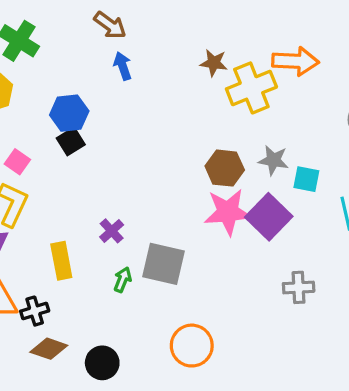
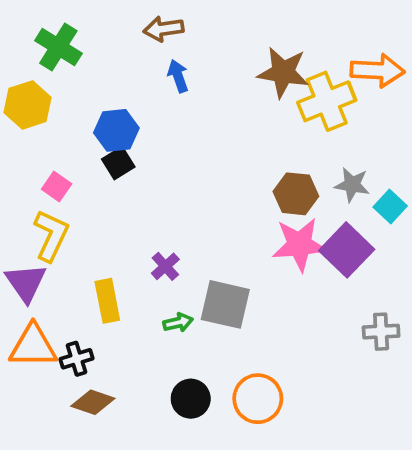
brown arrow: (110, 25) -> (164, 29), turned 136
brown star: (214, 63) -> (283, 72), size x1.6
cyan square: (306, 179) -> (390, 206), turned 32
green arrow: (123, 280) -> (178, 323), turned 55
black circle: (102, 363) -> (191, 399), moved

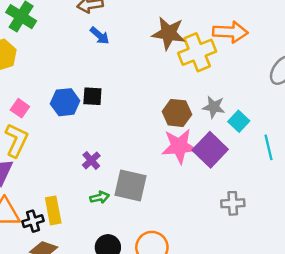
blue arrow: (178, 76) -> (100, 36), turned 150
blue hexagon: (116, 130) -> (65, 102), moved
black square: (118, 163) -> (92, 96), moved, turned 36
yellow rectangle: (107, 301) -> (53, 210), moved

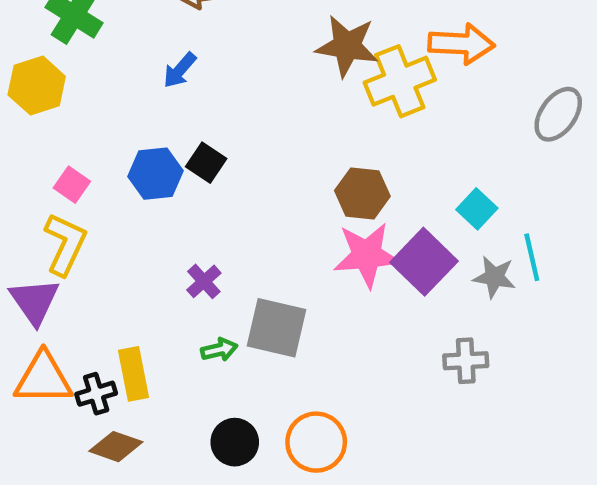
blue arrow: (100, 36) -> (180, 70), moved, turned 90
black square: (92, 96) -> (206, 163), turned 30
gray star: (214, 107) -> (494, 277), moved

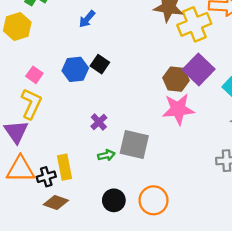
purple square: (424, 262) -> (199, 69), moved

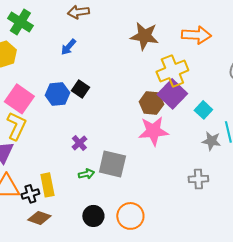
yellow cross: (194, 24) -> (172, 71), moved
pink square: (34, 75) -> (19, 99), size x1.8

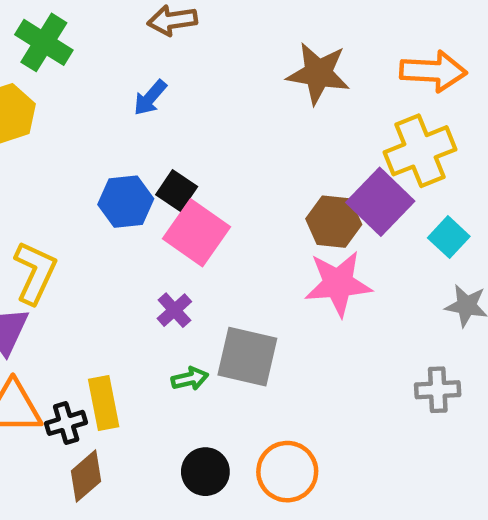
yellow cross: (172, 71) -> (420, 151), moved
pink square: (19, 99) -> (197, 233), moved
brown diamond: (39, 218) -> (86, 476), turned -60

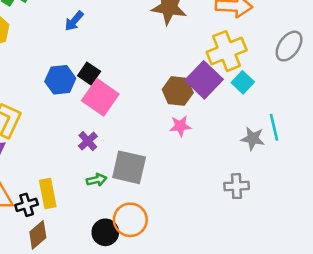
cyan square: (449, 237) -> (243, 82), moved
pink star: (338, 284) -> (180, 126), size x0.6
orange circle: (287, 472) -> (130, 220), moved

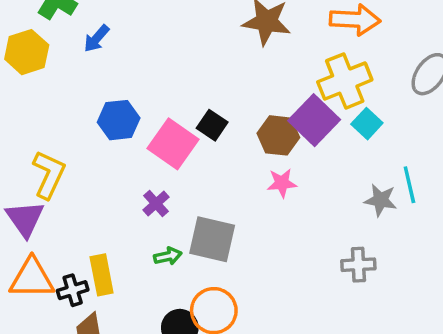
blue arrow: (74, 21) -> (96, 38), moved
black square: (89, 74) -> (212, 125), moved

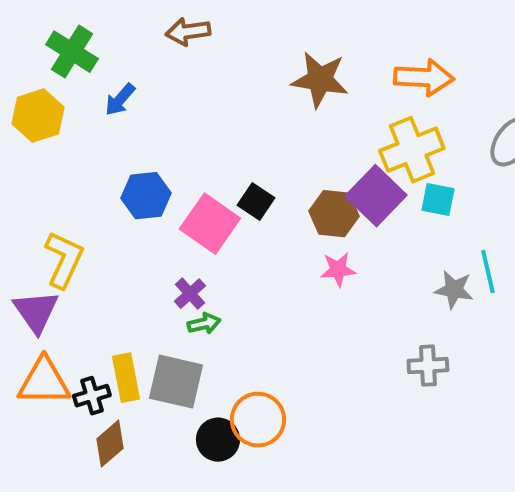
cyan square: (367, 124) -> (438, 200), turned -32
gray square: (212, 239) -> (176, 382), moved
green arrow: (168, 256) -> (204, 324), moved

